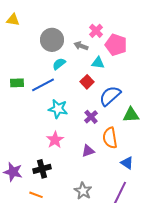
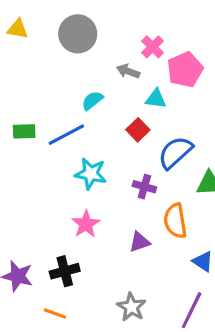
gray circle: (52, 40) -> (78, 34), moved
pink pentagon: (116, 45) -> (185, 70), turned 30
purple cross: (91, 117) -> (144, 187), turned -32

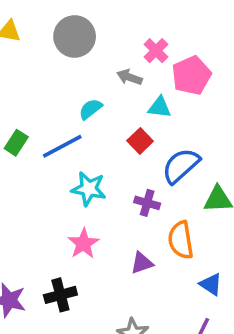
green rectangle: (24, 131) -> (16, 143), turned -55

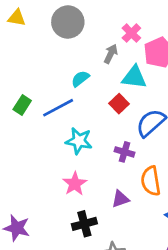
gray arrow: (129, 77) -> (111, 54), turned 96
cyan triangle: (160, 107) -> (134, 77), size x1.4
black cross: (60, 295) -> (84, 224), moved

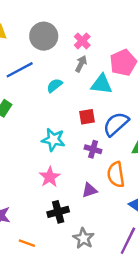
pink cross: (131, 33) -> (82, 41), moved
red square: (119, 104) -> (87, 117), moved, turned 35
blue line: (58, 108) -> (20, 70), moved

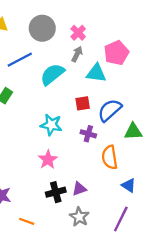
cyan semicircle: (55, 85) -> (52, 74), size x1.6
purple triangle: (89, 190) -> (79, 189), moved

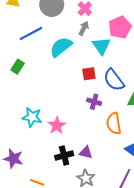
cyan triangle: (96, 73) -> (101, 46), turned 48
blue semicircle: (110, 110) -> (114, 80), turned -85
cyan star: (51, 125) -> (32, 117), moved
purple triangle: (79, 189) -> (86, 152), turned 32

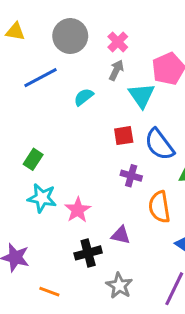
cyan semicircle: (61, 47) -> (84, 97), size x0.6
green rectangle: (18, 67) -> (33, 159), moved
purple triangle: (86, 152) -> (121, 235), moved

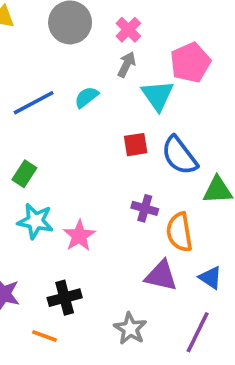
blue line: (41, 78) -> (34, 103), moved
purple cross: (131, 176) -> (145, 208), moved
purple triangle: (121, 235) -> (161, 276), moved, size x1.4
black cross: (88, 253) -> (65, 298), moved

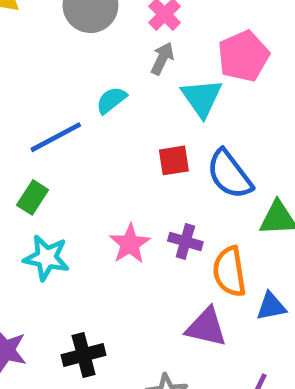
blue line: (34, 103) -> (56, 137), moved
pink star: (79, 236) -> (130, 244), moved
blue triangle: (210, 278) -> (271, 306), moved, turned -45

